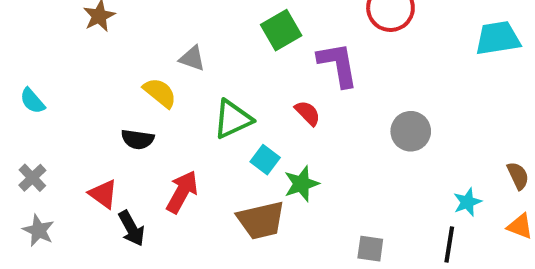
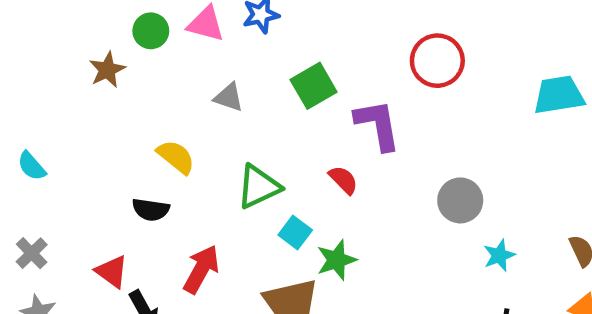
gray triangle: (192, 58) -> (229, 97), moved
cyan star: (467, 202) -> (499, 255), moved

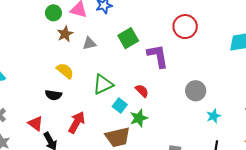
brown star: (107, 70) -> (65, 34), moved
gray triangle: (229, 97) -> (89, 43), turned -32
red semicircle: (343, 180) -> (142, 91), moved

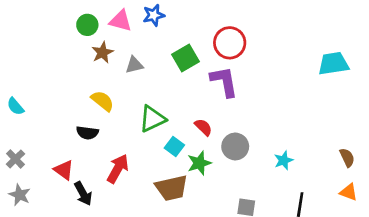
red circle: (185, 27) -> (230, 43), moved
gray circle: (196, 91) -> (235, 147), moved
cyan star: (214, 116) -> (284, 160), moved

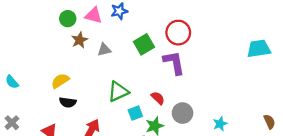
yellow semicircle: (103, 101) -> (60, 81), moved, turned -72
cyan square: (174, 147) -> (135, 113), turned 32

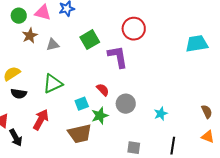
red circle: (178, 33) -> (134, 29), moved
green triangle: (118, 92) -> (53, 84), moved

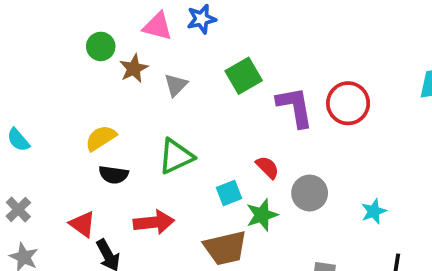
green circle: (19, 16) -> (101, 46), moved
red circle: (134, 29) -> (348, 103), moved
gray triangle: (53, 45) -> (176, 85), turned -32
red arrow: (41, 120) -> (154, 222), turned 55

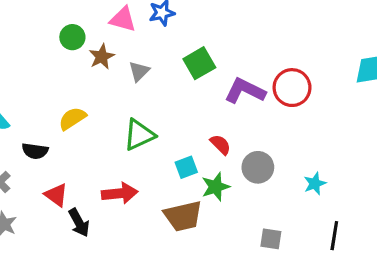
purple L-shape: (295, 107) -> (245, 91), turned -54
black semicircle: (114, 175) -> (35, 151), moved

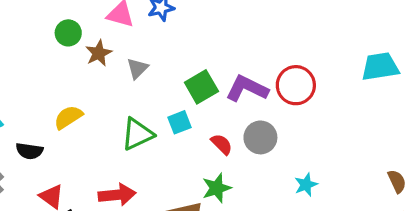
green square: (199, 63) -> (201, 87), moved
cyan square: (186, 167) -> (179, 122), moved
gray circle: (258, 167) -> (260, 137), moved
cyan star: (315, 184) -> (306, 185), moved

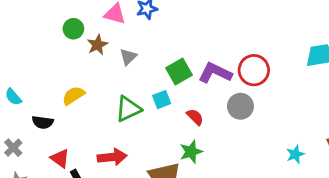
gray circle: (260, 137) -> (240, 106), moved
cyan star: (306, 185) -> (295, 154), moved

